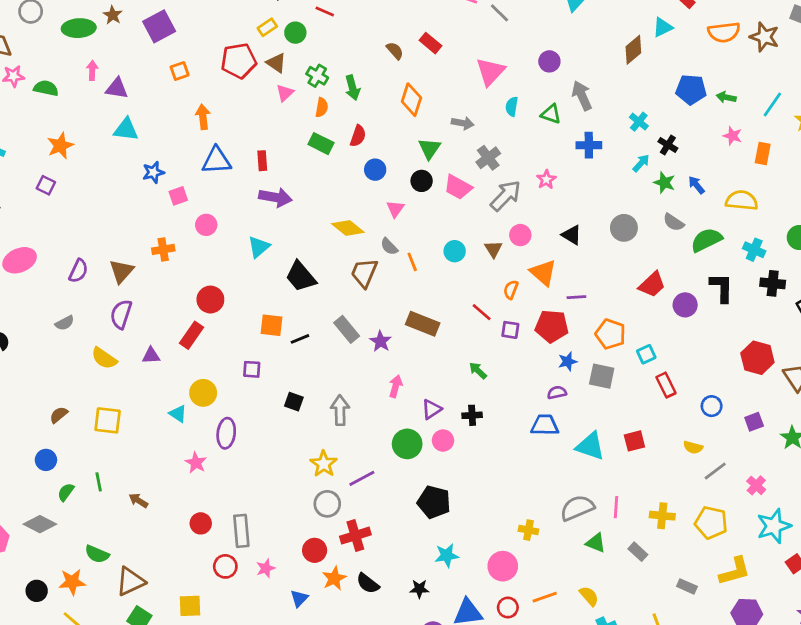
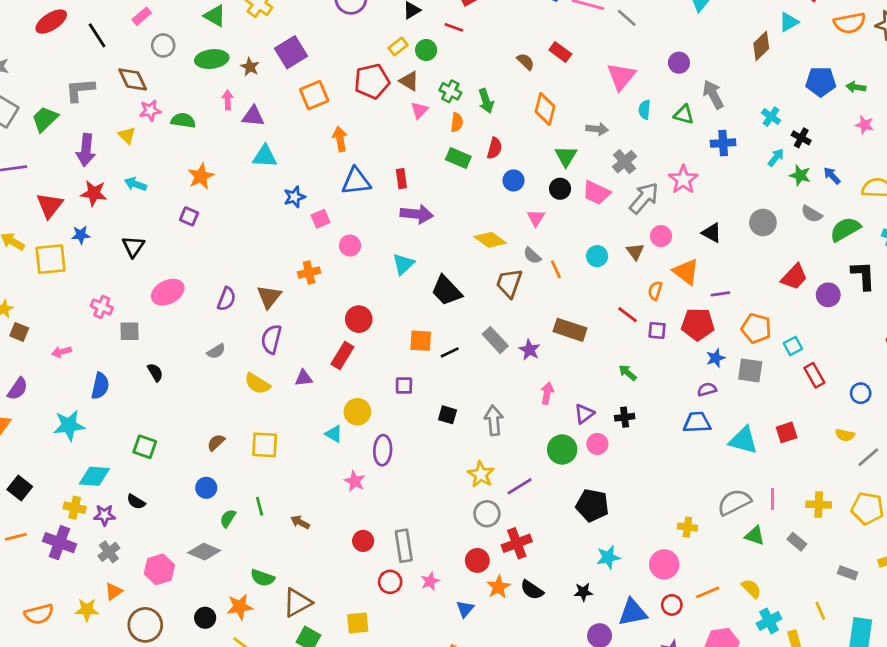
brown star: (113, 15) -> (250, 67), moved
orange square: (180, 71) -> (314, 95), size x1.5
pink star: (546, 179) -> (683, 180), size x1.5

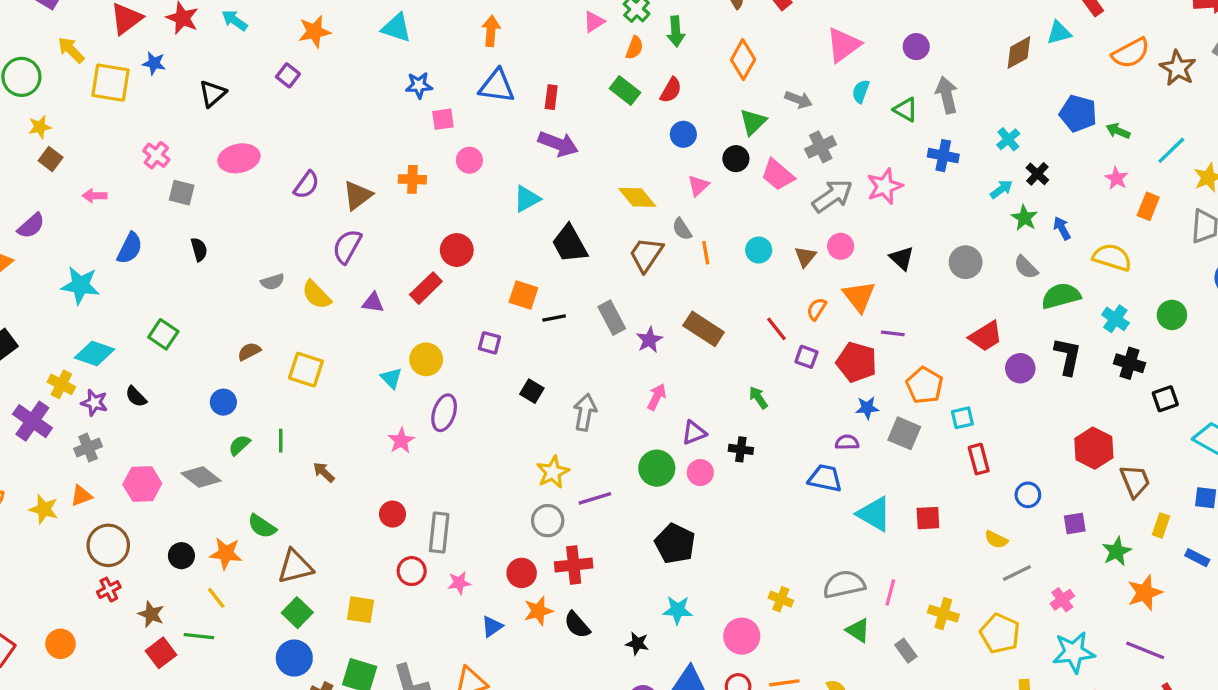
orange semicircle: (850, 23) -> (1131, 53), turned -32
gray semicircle: (216, 351) -> (273, 282), moved

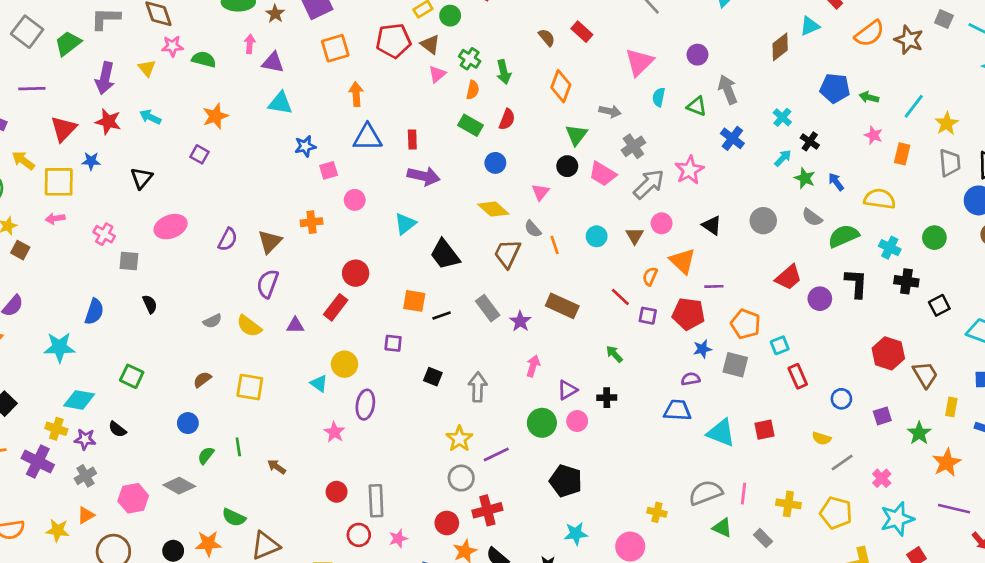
blue circle: (683, 134) -> (495, 163), moved
blue cross: (943, 156) -> (732, 138), turned 35
pink arrow: (95, 196) -> (55, 218), moved

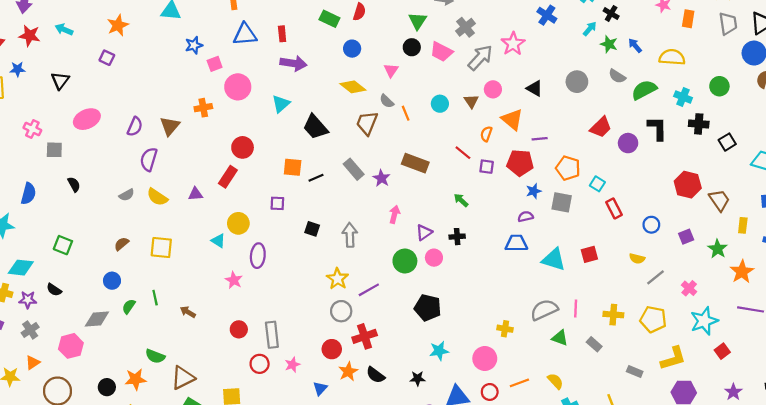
pink circle: (355, 200) -> (238, 87), size x1.5
purple semicircle: (268, 284) -> (149, 159), moved
cyan square: (780, 345) -> (597, 184), turned -32
gray diamond: (179, 486) -> (97, 319), moved, turned -30

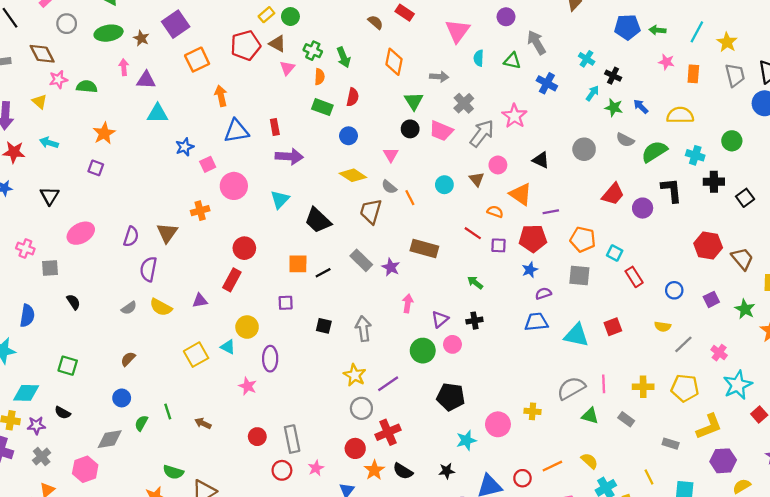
orange semicircle: (486, 134) -> (495, 212), turned 96
blue star: (534, 191) -> (530, 270), moved
yellow square: (161, 247) -> (196, 355), moved, turned -30
pink circle: (485, 359) -> (498, 424), moved

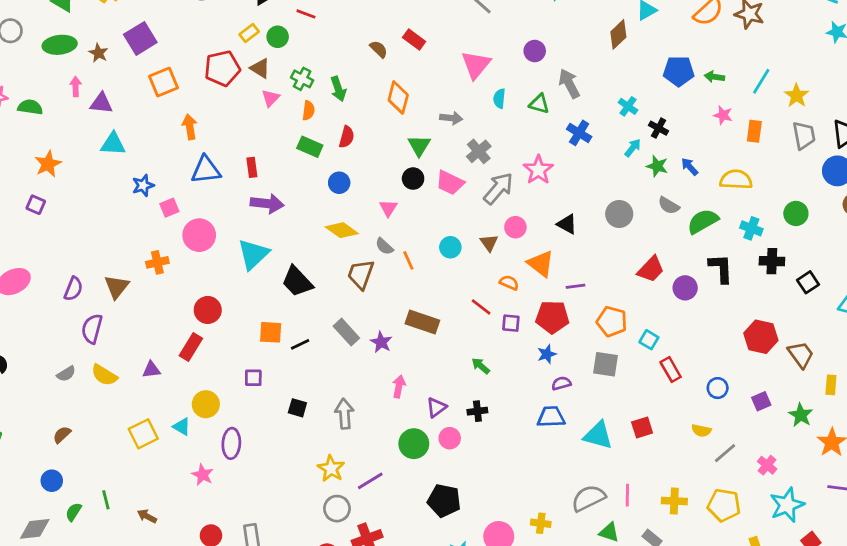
cyan triangle: (280, 199) -> (253, 254), size x1.4

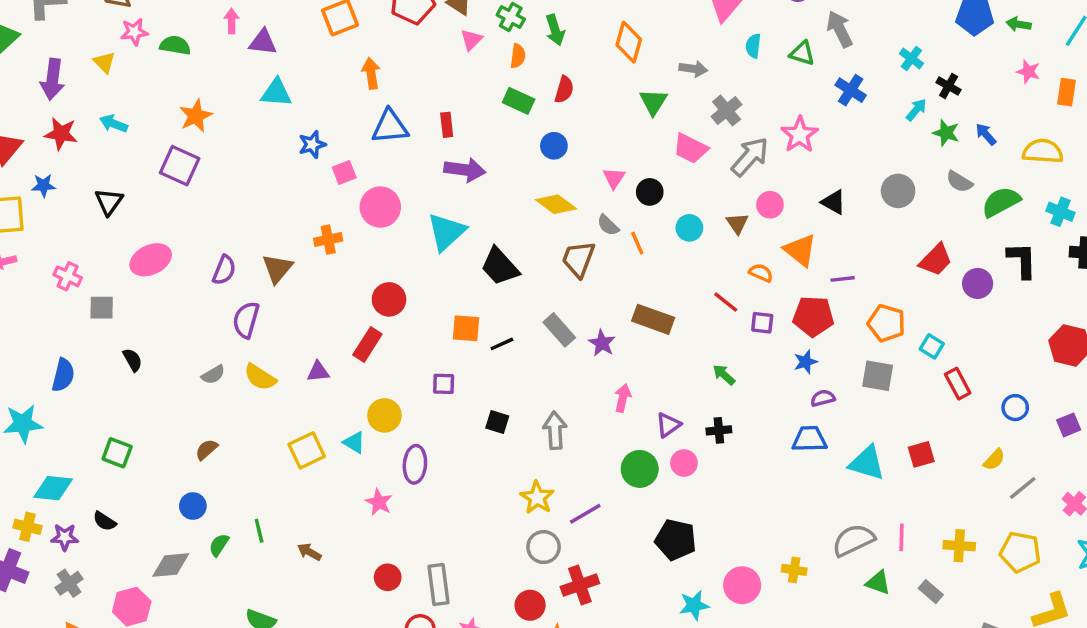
black circle: (413, 179) -> (650, 192), moved
purple square: (36, 205) -> (180, 166), size x1.6
yellow semicircle: (701, 431) -> (994, 460), turned -60

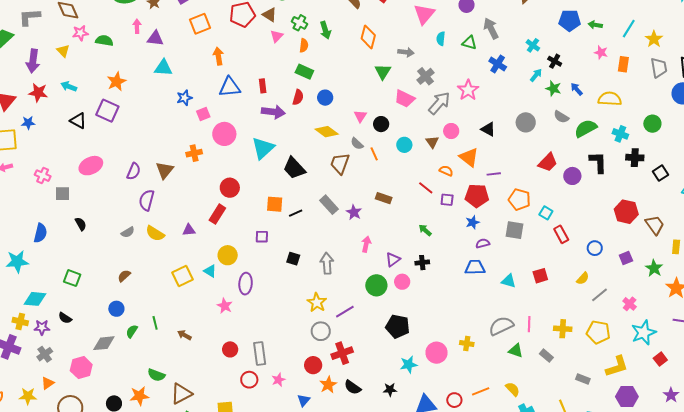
red semicircle: (564, 90) -> (298, 97), moved
black triangle: (109, 202) -> (78, 121), moved, turned -36
brown rectangle: (653, 319) -> (384, 198), size x0.7
cyan triangle: (867, 463) -> (509, 281), size x0.7

